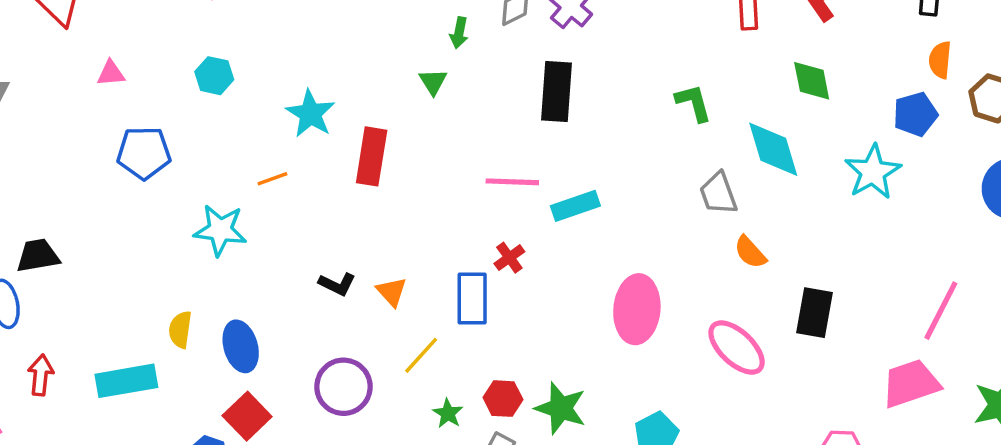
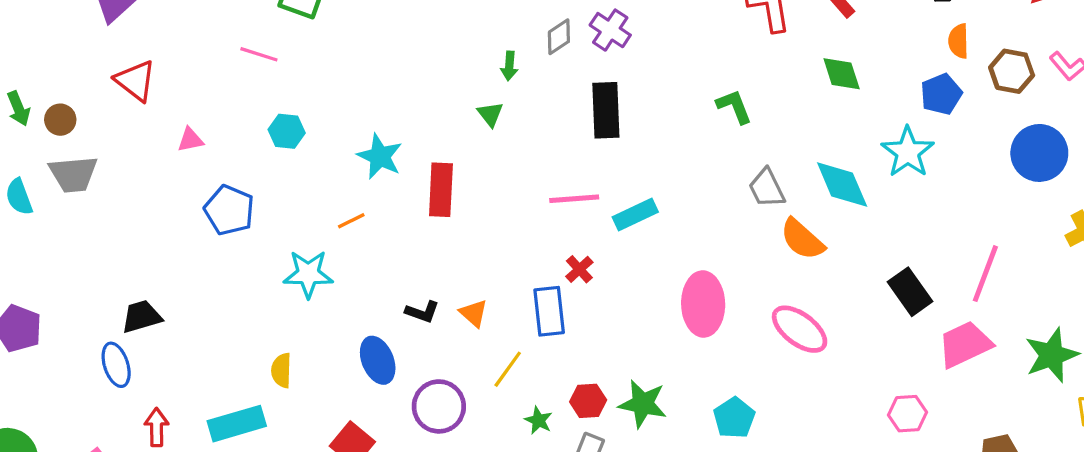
cyan diamond: (773, 149) -> (842, 185), moved
blue pentagon: (144, 153) -> (229, 210), turned 30
orange semicircle: (750, 252) -> (802, 239), size x1.4
black rectangle: (815, 313) -> (910, 292), moved, turned -39
blue ellipse: (241, 346) -> (378, 360), moved

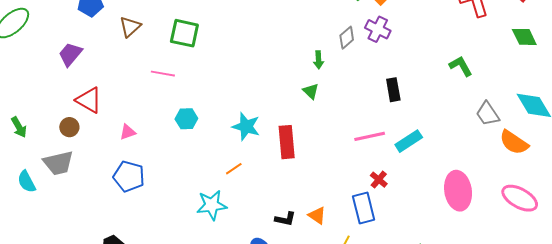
black rectangle: (606, 110) -> (393, 90), moved, size x0.7
brown circle: (60, 120) -> (69, 127), moved
blue pentagon: (229, 210) -> (129, 176), moved

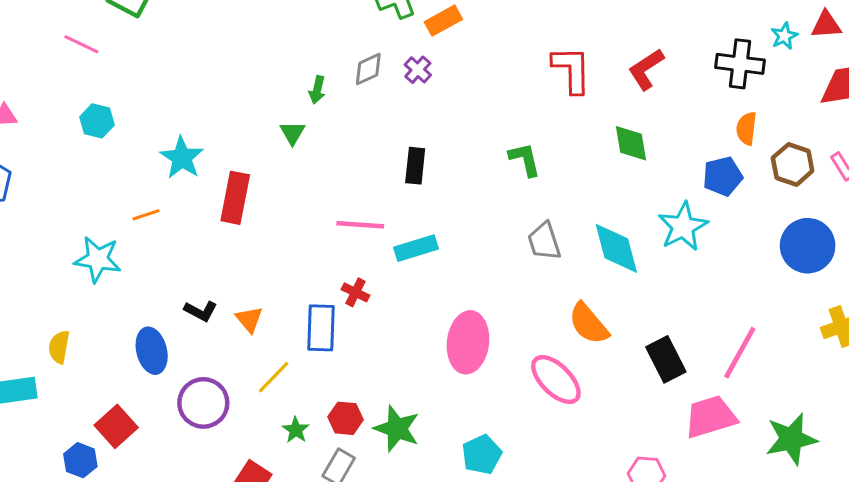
purple cross: (378, 29) -> (418, 70), size x0.7
orange semicircle: (514, 142) -> (589, 324), moved
red cross: (379, 180) -> (355, 292), turned -30

